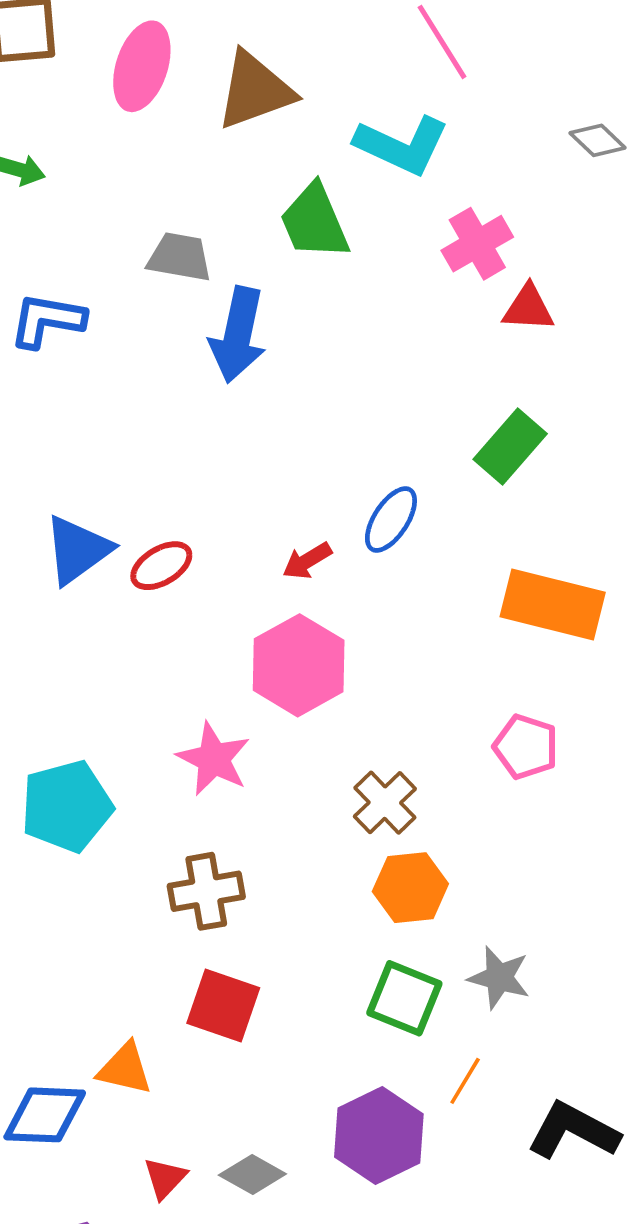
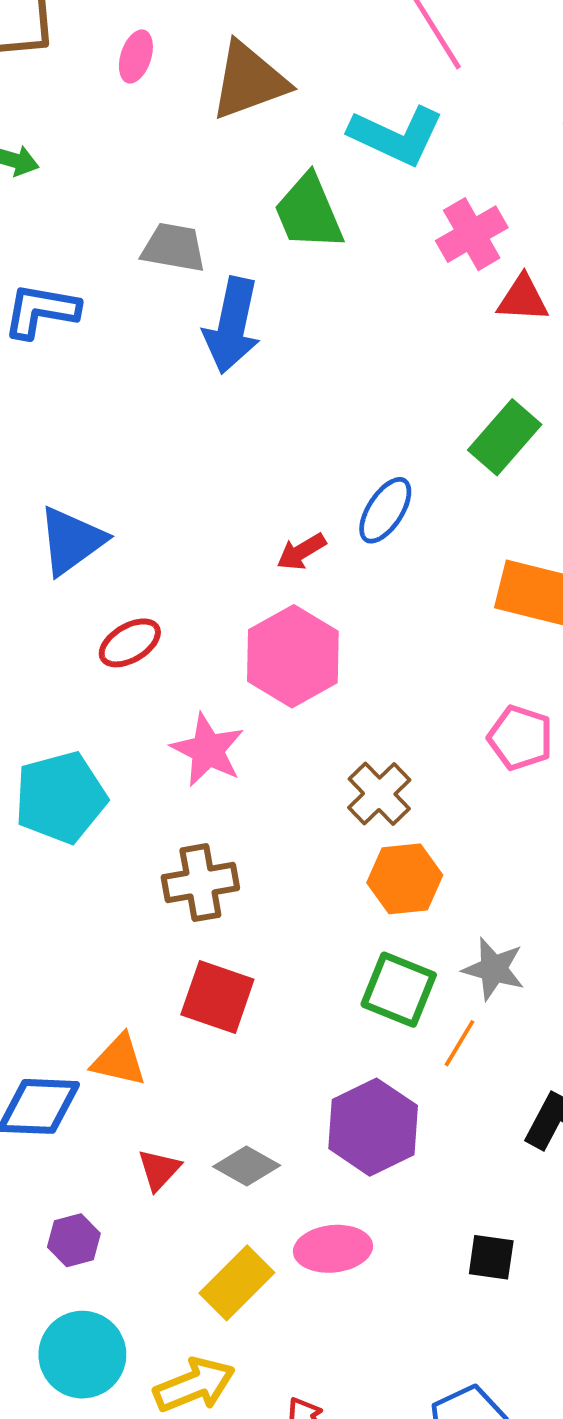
pink ellipse: (142, 66) -> (136, 57), size x0.6
red ellipse: (161, 566) -> (130, 643), moved
orange line: (465, 1081) -> (460, 1043), moved

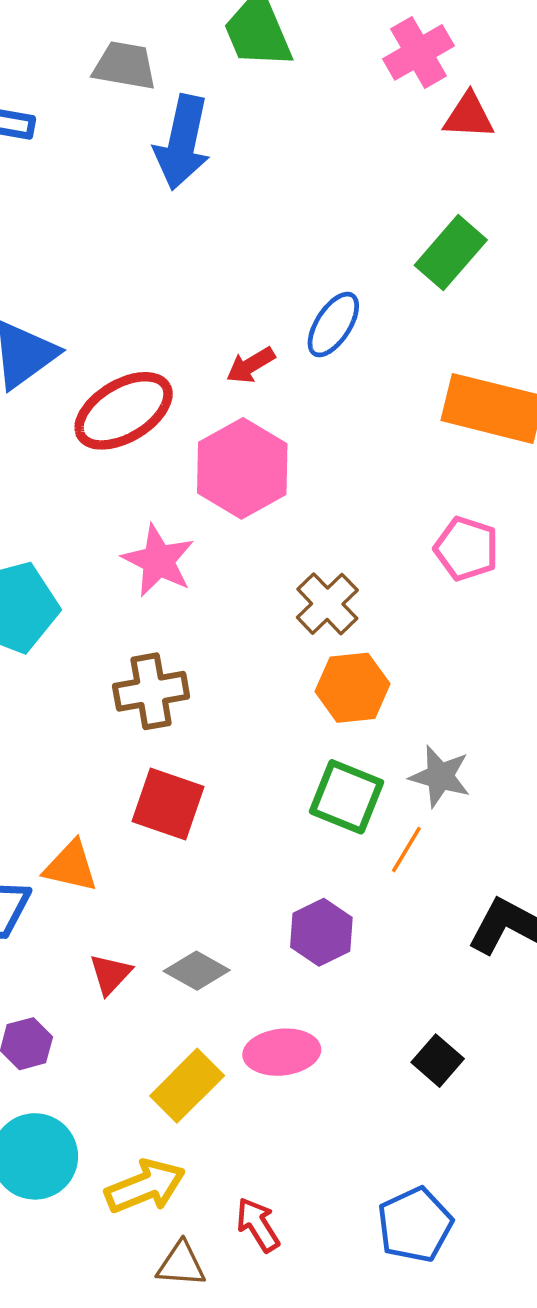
red ellipse: (130, 643) -> (124, 411), moved, size x1.6
purple hexagon: (373, 1127) -> (321, 932), size x0.7
black square: (491, 1257) -> (438, 1061), turned 33

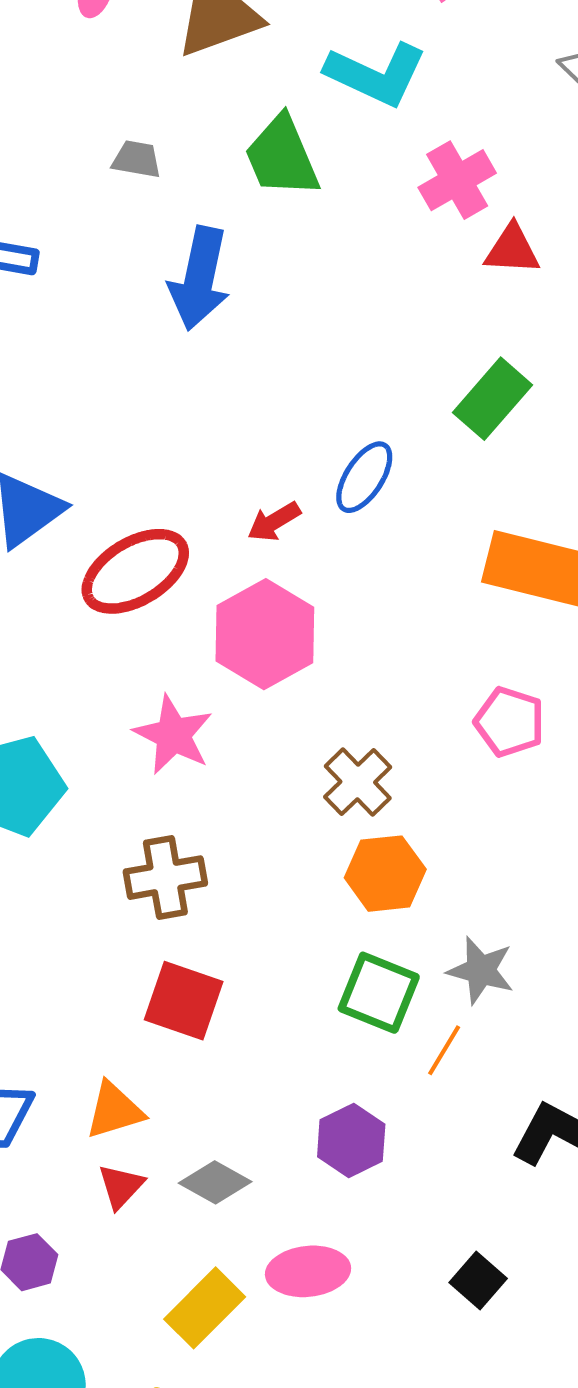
gray trapezoid: (125, 66) -> (137, 159), moved, size x0.7
orange triangle: (71, 866) -> (114, 1110), moved, turned -30

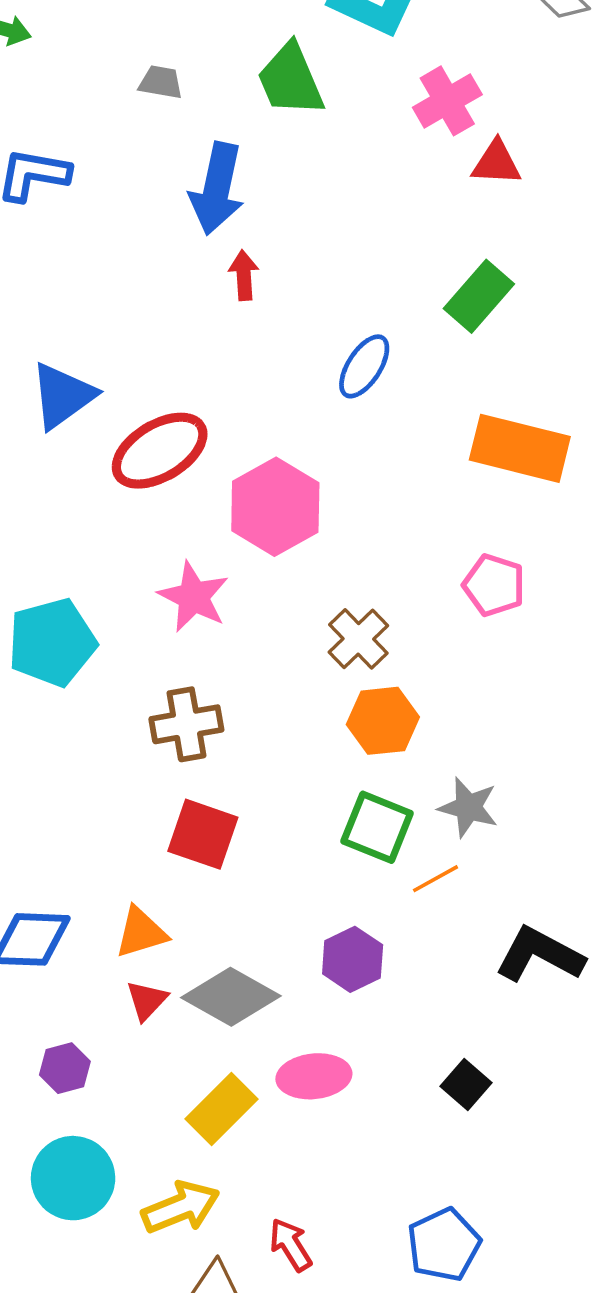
red arrow: (274, 522) -> (244, 275), moved, turned 117
orange line: (444, 1050) -> (436, 879), turned 30
gray diamond: (215, 1182) -> (231, 997), size x1.5

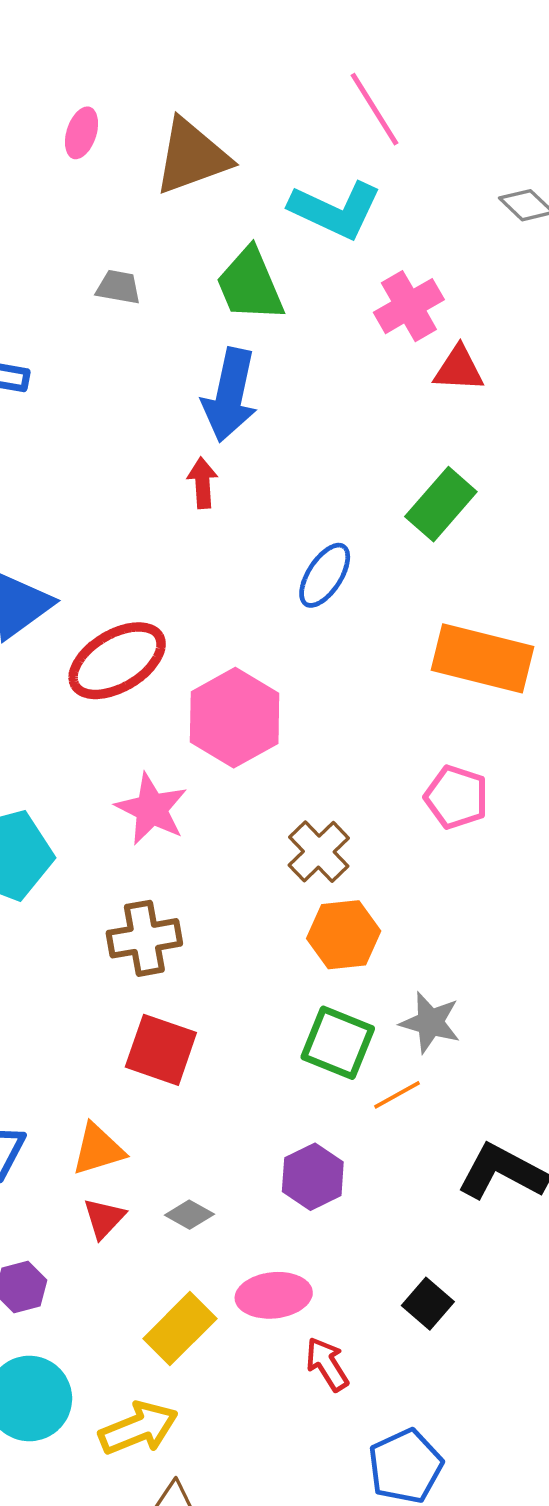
blue arrow: (217, 189) -> (230, 395), moved
gray diamond: (231, 997) -> (189, 1215), size x0.5
red arrow: (291, 1245) -> (327, 1364), moved

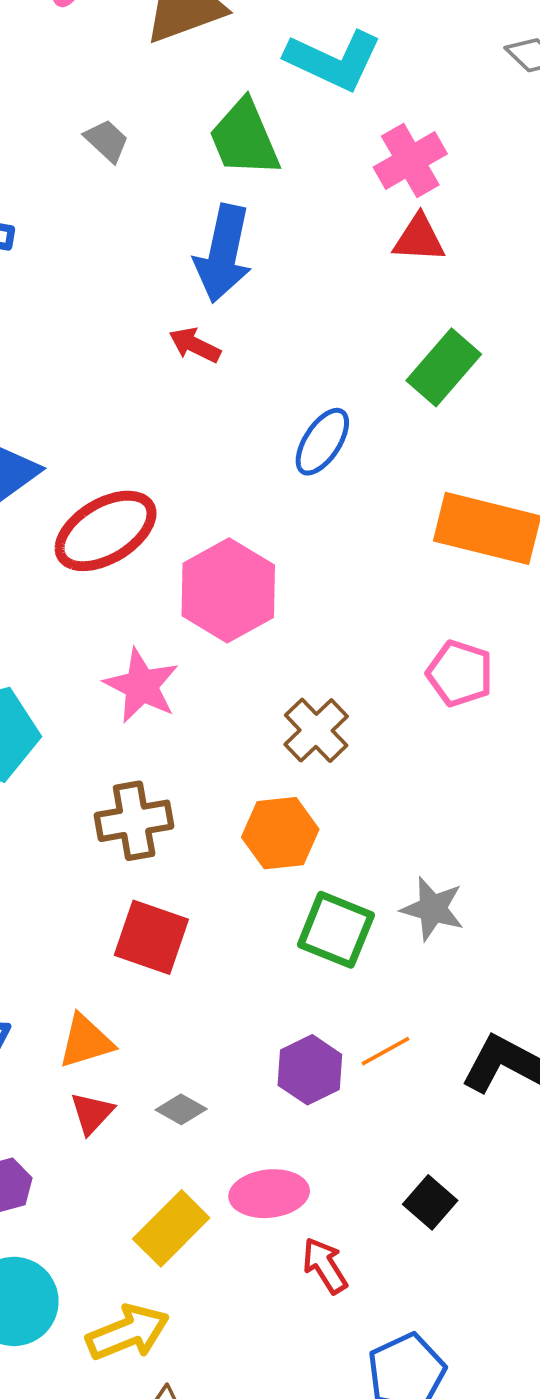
gray trapezoid: (118, 287) -> (107, 141), turned 33
red triangle: (459, 369) -> (419, 239), moved
red arrow: (203, 483) -> (195, 345), turned -60
orange hexagon: (344, 935) -> (280, 833), moved
orange line: (397, 1095) -> (386, 1051), moved

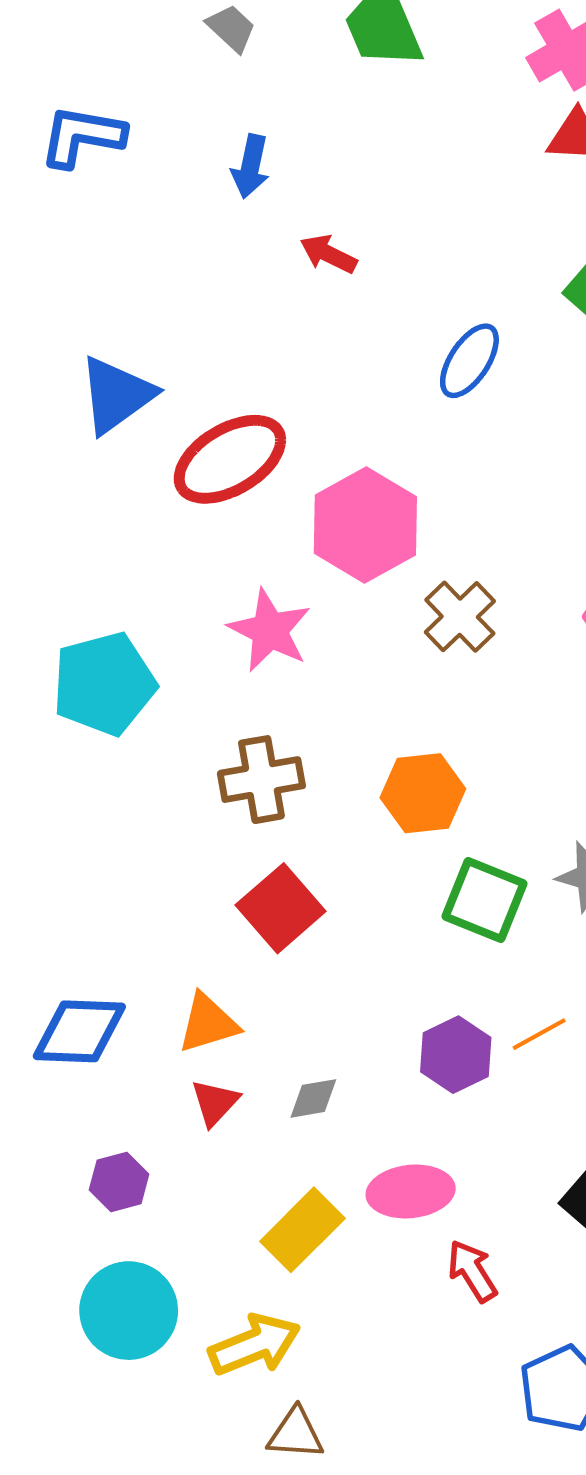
blue arrow: (223, 253) -> (250, 166), moved, size x0.6
brown cross: (316, 730) -> (460, 617), moved
red square: (151, 937) -> (281, 908), turned 30
gray diamond: (181, 1109) -> (313, 1098), turned -39

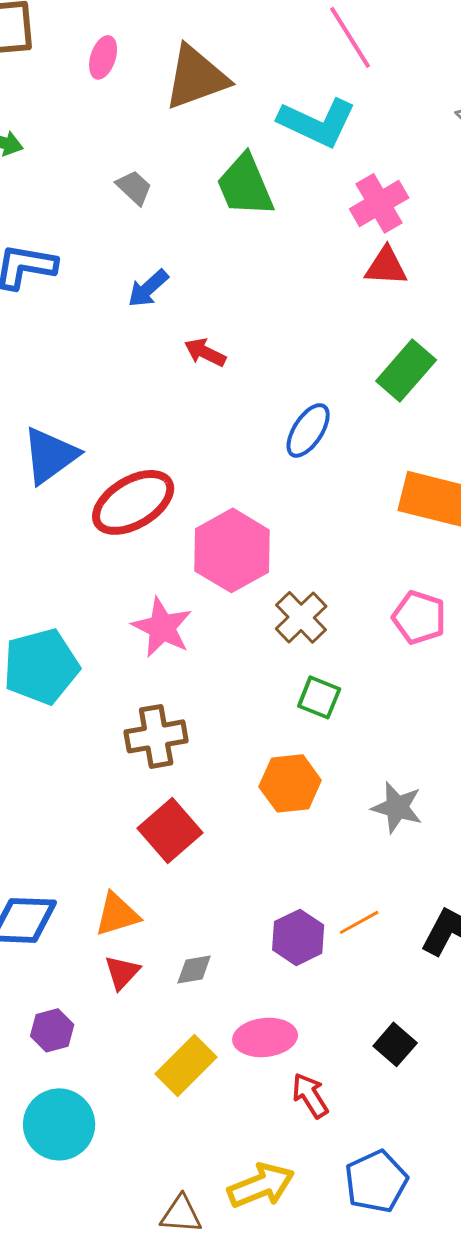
blue arrow: (250, 166) -> (148, 288), turned 36
orange hexagon: (423, 793) -> (290, 783), moved
green square: (484, 900) -> (319, 697), moved, size x0.7
yellow arrow: (255, 1345) -> (261, 1185), moved

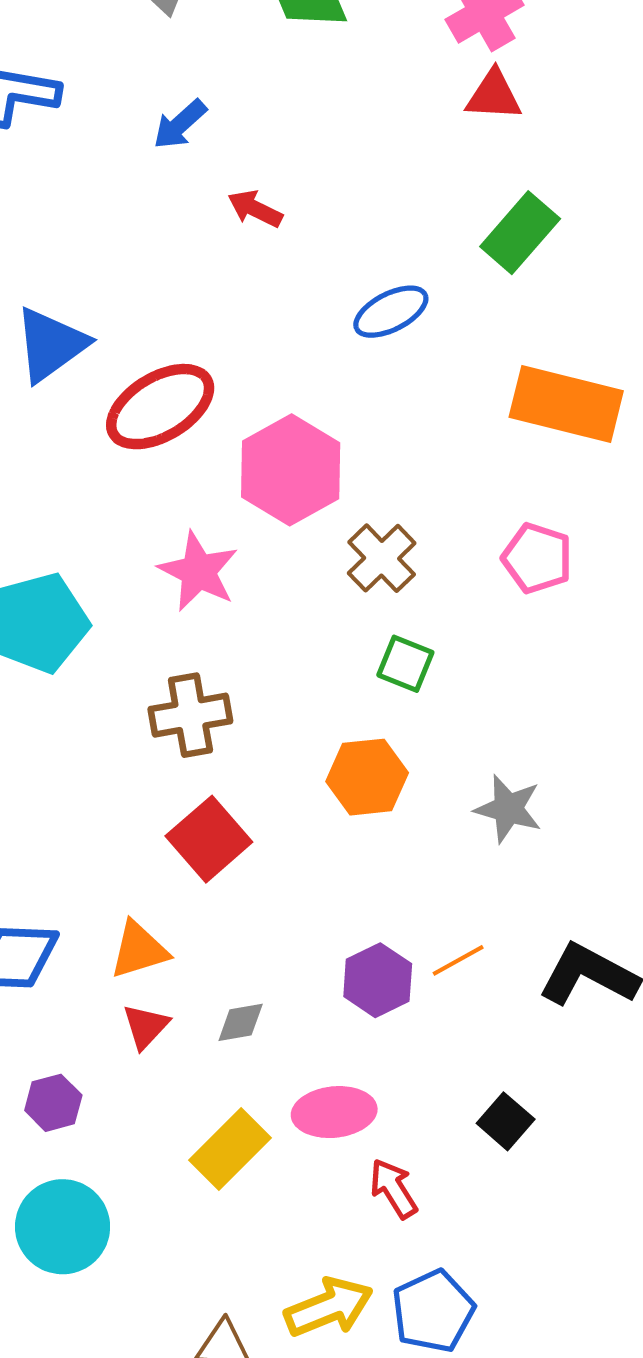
blue ellipse: (308, 430) -> (391, 312), turned 30
blue pentagon: (376, 1181) -> (433, 1311), moved

